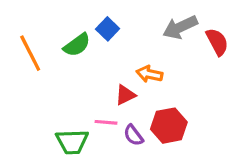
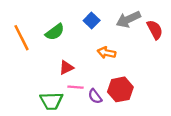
blue square: (108, 29) -> (92, 20), moved
red triangle: (125, 95) -> (66, 68), moved

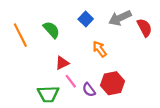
green semicircle: (55, 32) -> (51, 30), turned -96
orange arrow: (107, 53) -> (100, 49), turned 42
pink line: (75, 87) -> (71, 81), turned 48

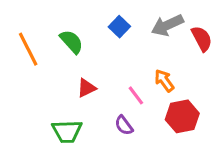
orange arrow: (100, 49) -> (164, 81), moved
pink line: (71, 81) -> (136, 95), moved
red hexagon: (112, 83) -> (182, 116), moved

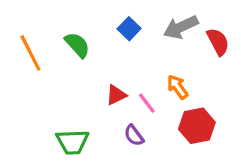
red triangle: (86, 88) -> (116, 95), moved

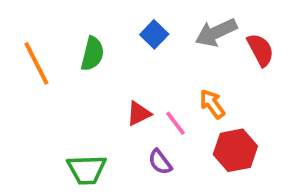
green semicircle: (77, 45) -> (92, 54), turned 56

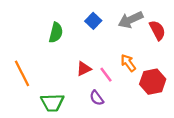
orange line: (36, 63) -> (22, 73), moved
red hexagon: (235, 150) -> (153, 82), moved

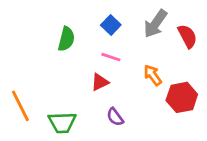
gray arrow: (131, 20) -> (155, 24), turned -30
orange line: (22, 73) -> (20, 106), moved
pink line: (106, 75) -> (111, 57), moved, turned -35

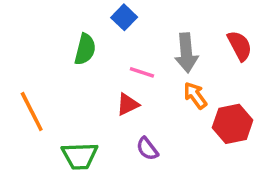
gray arrow: (155, 24) -> (186, 53), moved, turned -40
blue square: (111, 25) -> (124, 17), moved
orange line: (20, 106) -> (32, 111), moved

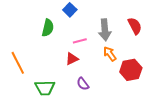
pink line: (142, 72) -> (80, 41), turned -32

